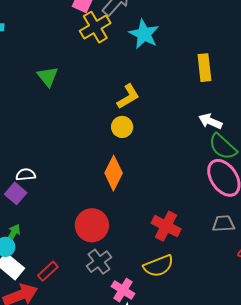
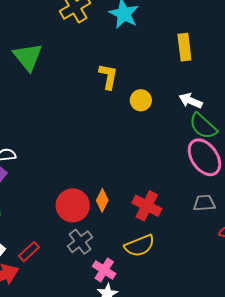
green triangle: (48, 77) -> (28, 57), size x1.4
yellow L-shape: (128, 97) -> (108, 76), turned -48
yellow circle: (122, 127) -> (141, 100), moved
orange diamond: (114, 173) -> (102, 200), moved, size x0.7

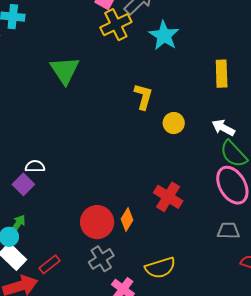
red cross: (147, 206) -> (168, 197), moved

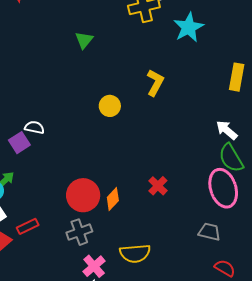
green triangle: (65, 70) -> (84, 40), size x0.6
yellow circle: (174, 123) -> (110, 106), moved
red cross: (168, 197) -> (158, 186), size x0.7

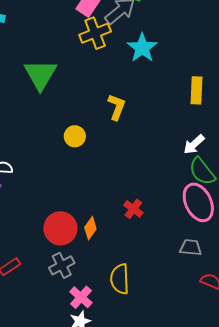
green triangle: (84, 40) -> (40, 75), size x1.8
white arrow: (227, 130) -> (194, 144), turned -75
yellow semicircle: (135, 253) -> (120, 279), turned 100

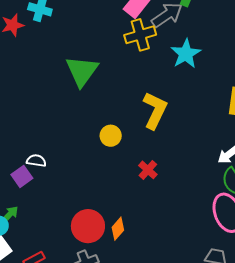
yellow L-shape: (117, 107) -> (155, 110), size x1.4
red cross: (133, 209) -> (148, 170), moved

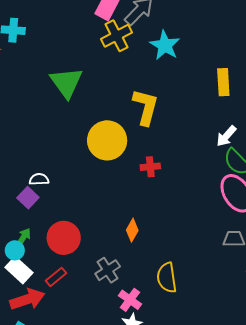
yellow circle: (111, 136) -> (107, 140), size x1.8
red cross: (148, 170) -> (150, 167), turned -36
red circle: (88, 226) -> (64, 238), moved

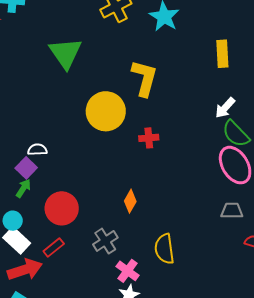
green arrow: (23, 237) -> (23, 188), moved

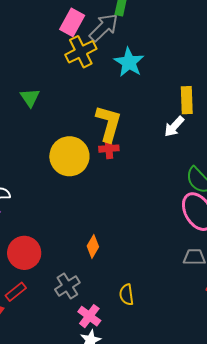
green triangle: (65, 53) -> (30, 98), size x0.6
white arrow: (225, 108) -> (174, 126), moved
red cross: (149, 138) -> (109, 149), moved
yellow semicircle: (164, 249) -> (126, 295), size x0.7

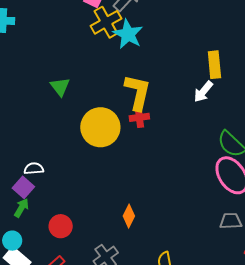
cyan star: (129, 62) -> (128, 34), moved
green triangle: (30, 98) -> (60, 87), moved
red circle: (24, 253) -> (61, 226), size x0.7

